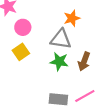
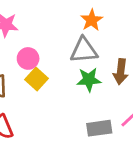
pink circle: (23, 27) -> (28, 58), moved

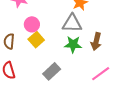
gray rectangle: (99, 128) -> (52, 71), moved, turned -42

